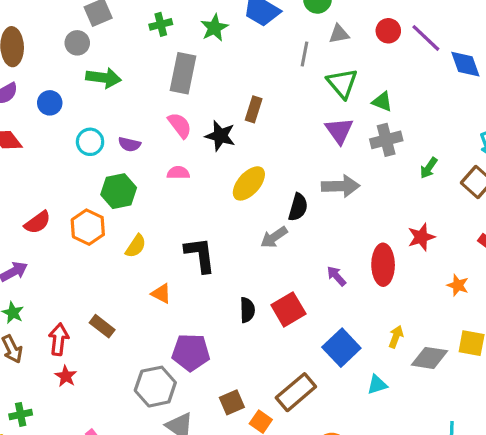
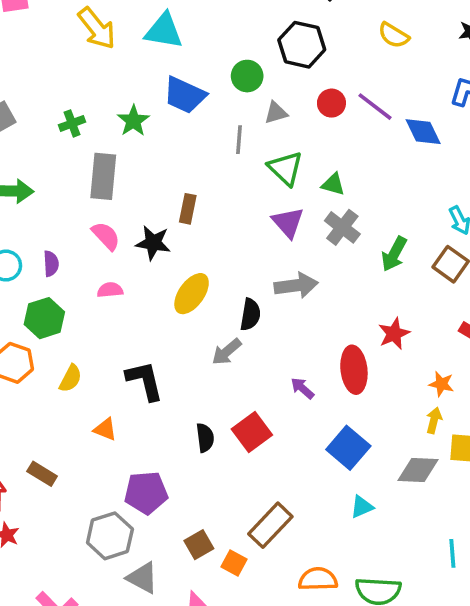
gray cross: (386, 140) -> (342, 227), turned -32
purple semicircle: (129, 144) -> (51, 264), turned -100
green arrow: (429, 168) -> (394, 254), size x1.4
yellow arrow: (396, 337) -> (434, 420), moved
blue square: (341, 348) -> (348, 448), moved

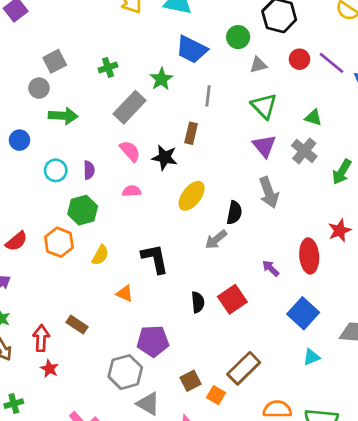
green star: (133, 121) -> (161, 79), moved
gray line: (239, 140) -> (208, 96), moved
gray rectangle: (103, 176) -> (130, 107), turned 36
green triangle: (333, 184) -> (313, 118), moved
gray arrow: (296, 285) -> (269, 192), turned 76

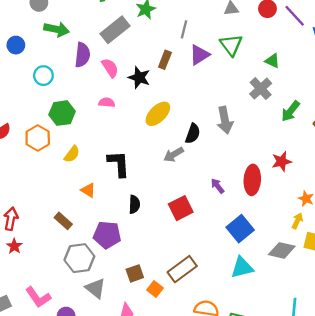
purple triangle: (264, 146) -> (199, 55), moved, turned 30
purple semicircle: (89, 170) -> (82, 55), moved, size x1.5
black semicircle: (198, 302) -> (134, 204), moved
brown rectangle: (77, 325) -> (63, 221), moved
cyan triangle: (311, 357) -> (242, 268), size x1.5

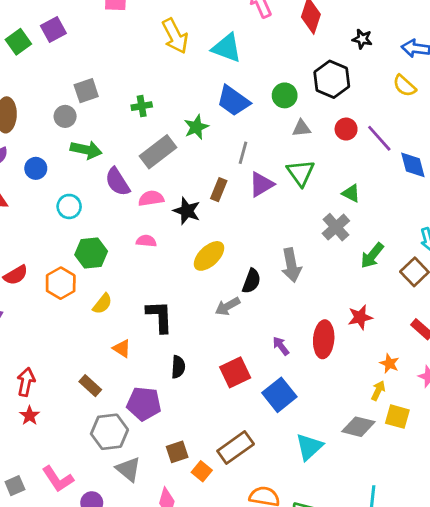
purple semicircle: (82, 55) -> (117, 182), turned 140
pink semicircle: (110, 68) -> (151, 198), turned -66
blue square: (240, 229) -> (279, 395), moved
cyan triangle: (242, 268) -> (309, 447), turned -30

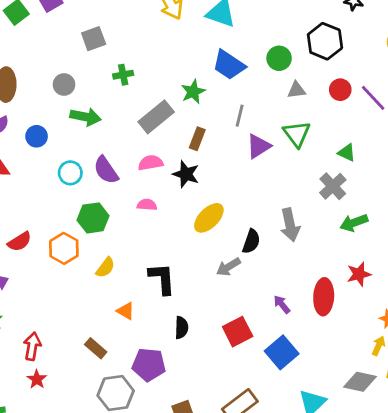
gray square: (86, 91) -> (94, 39), moved
green cross: (142, 106) -> (123, 75), moved
purple semicircle: (117, 182) -> (106, 170), moved
brown rectangle: (219, 190) -> (197, 139), moved
green arrow: (372, 256) -> (354, 223), moved, turned 32

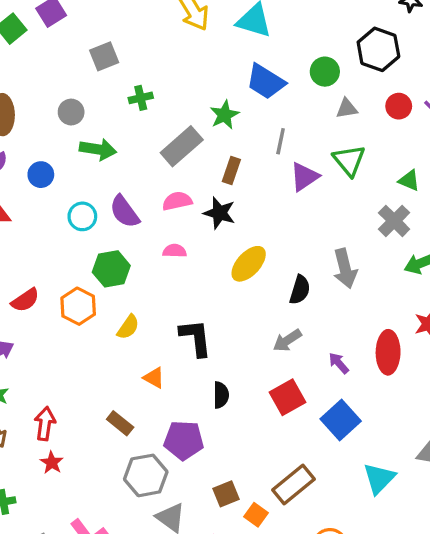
gray arrow: (228, 267) -> (287, 340), moved

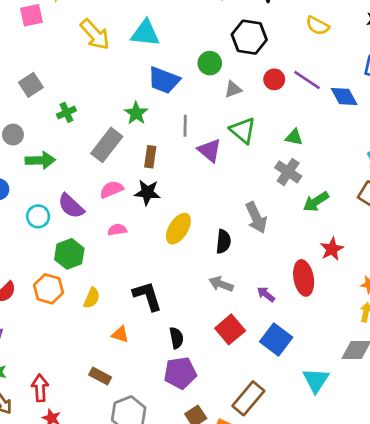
purple triangle: (304, 177) -> (210, 150), turned -35
gray arrow: (287, 340) -> (221, 284), turned 65
purple pentagon: (184, 440) -> (180, 373), moved

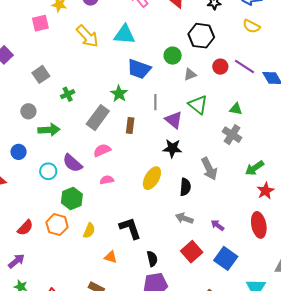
black star: (147, 192) -> (172, 148), moved
green arrow: (316, 202) -> (254, 168), moved
red ellipse: (304, 278) -> (259, 225), moved

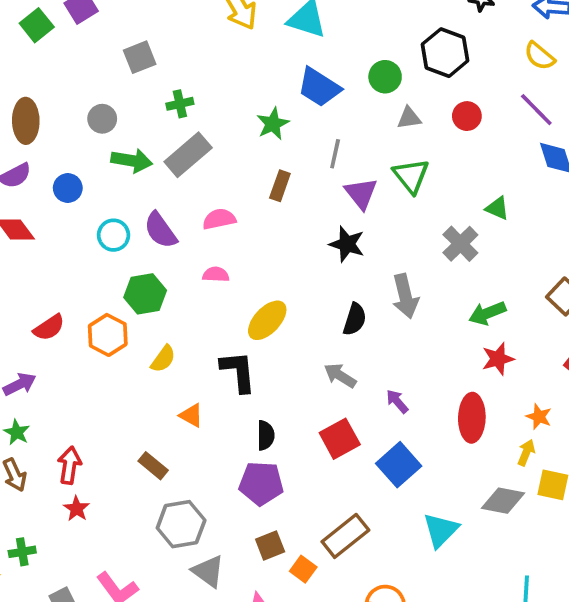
purple line: (245, 66) -> (536, 110), moved
green triangle: (236, 109) -> (497, 208), moved
gray rectangle: (98, 118) -> (188, 155), moved
yellow ellipse: (152, 178) -> (267, 320), moved

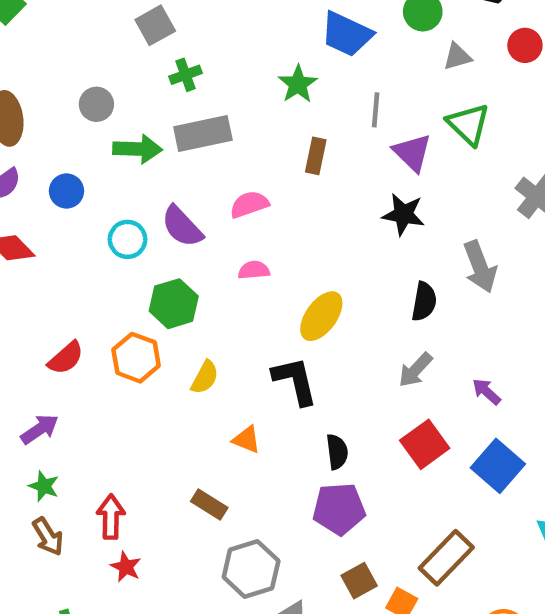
gray square: (140, 57) -> (155, 25), moved
gray rectangle: (188, 155) -> (203, 134), turned 36
gray arrow: (340, 376) -> (415, 370), turned -72

